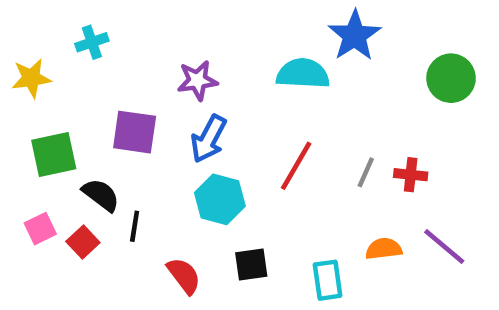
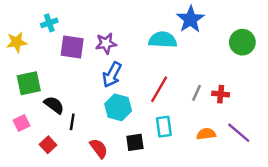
purple square: (135, 132) -> (72, 47), moved
red square: (83, 242) -> (48, 145), moved
cyan rectangle: (328, 280) -> (164, 127), moved

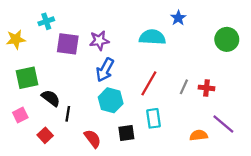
blue star: (190, 19) -> (178, 18), size x0.6
orange semicircle: (206, 134) -> (199, 135), moved

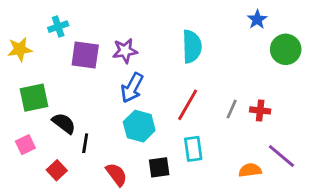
blue star: (178, 18) -> (257, 19), moved
cyan semicircle: (152, 37) -> (192, 46), turned 85

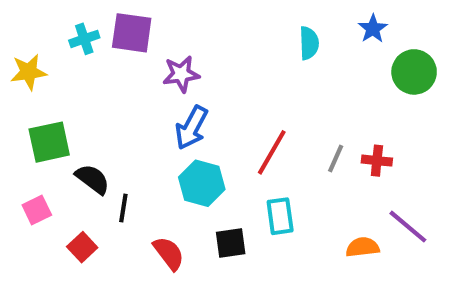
cyan semicircle: (192, 46) -> (309, 43), moved, size x0.7
purple square: (85, 55) -> (132, 33), moved

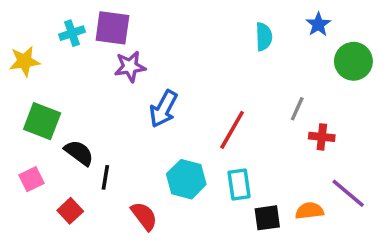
purple star: (181, 74) -> (130, 67), moved
green square: (49, 142) -> (42, 121), turned 33
gray line: (336, 159) -> (297, 109), moved
cyan hexagon: (202, 183) -> (186, 179), moved
black square: (231, 243) -> (267, 218), moved

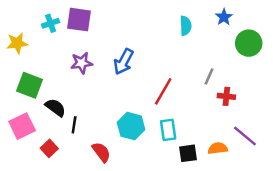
purple star: (130, 67) -> (82, 63), moved
blue arrow: (163, 109) -> (124, 62), moved
pink square: (32, 179) -> (22, 126), size x1.5

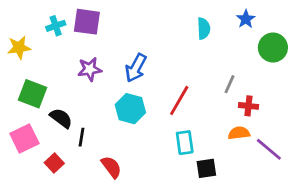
cyan hexagon: (131, 126) -> (130, 109), moved
orange semicircle: (218, 148) -> (239, 133), moved

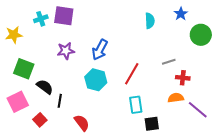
gray line: (229, 84) -> (169, 62), turned 48

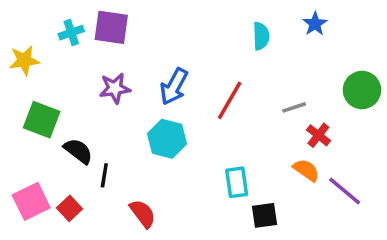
green circle: (201, 35) -> (362, 90), moved
red line: (132, 74) -> (230, 100), moved
red cross: (183, 78) -> (318, 135), turned 32
orange semicircle: (176, 98) -> (306, 170), turned 42
pink square: (18, 102) -> (31, 201), moved

